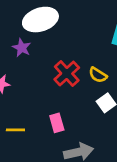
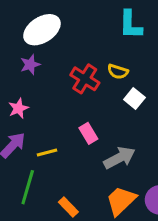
purple star: (22, 48) -> (30, 65), turned -30

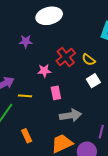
purple star: (30, 65) -> (26, 41), moved
pink star: (18, 108) -> (44, 71), moved

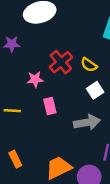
gray arrow: (70, 115) -> (87, 122), moved

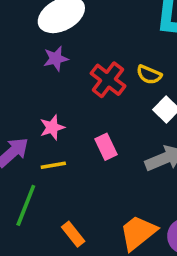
purple star: (12, 44) -> (56, 59), moved
pink star: (35, 79) -> (52, 127), moved

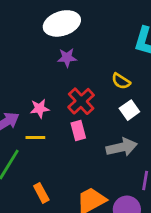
purple star: (56, 59) -> (67, 58), moved
red cross: (108, 80) -> (81, 101), moved

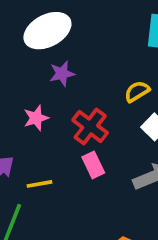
yellow semicircle: (121, 81) -> (137, 91), turned 126
pink star: (40, 108) -> (36, 118), moved

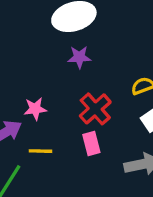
pink star: (36, 118) -> (35, 109), moved

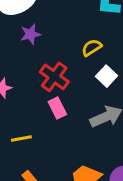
yellow line: (40, 151) -> (21, 138), moved

